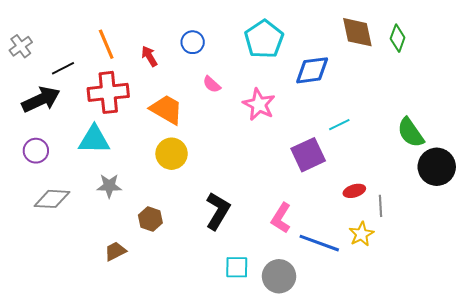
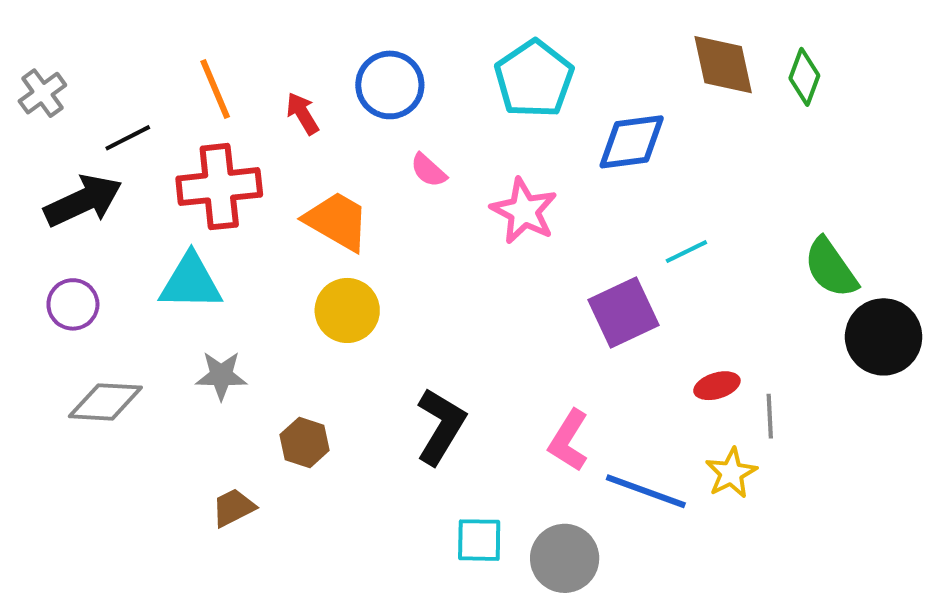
blue circle: (193, 42) -> (390, 85), size x1.4

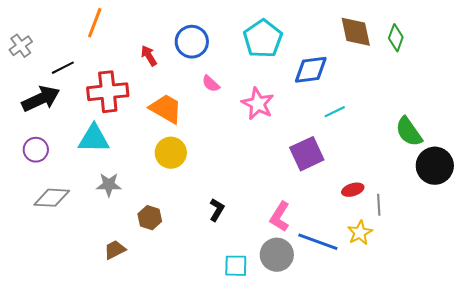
orange line: (215, 89) -> (95, 23), moved, turned 44
cyan line: (686, 252) -> (335, 112), moved
black L-shape: (441, 426) -> (217, 210), size x0.6
gray circle: (565, 558) -> (277, 255), moved

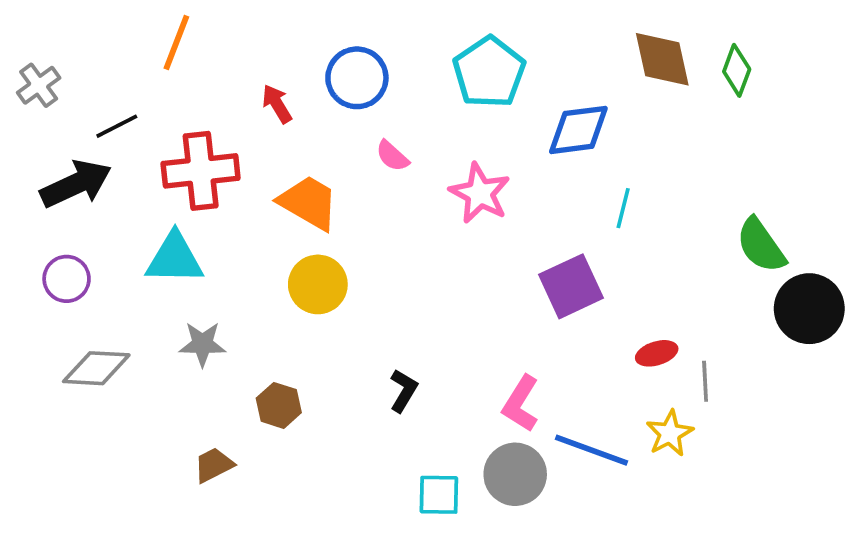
cyan line: (335, 112) -> (623, 208), turned -50

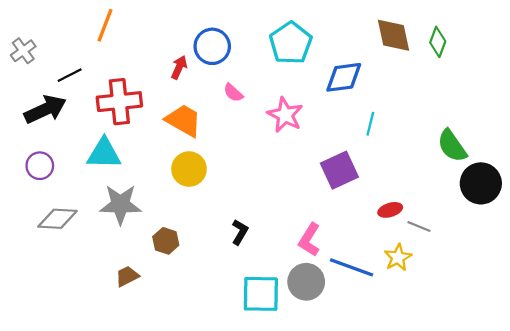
red arrow: (277, 104) -> (179, 67), moved, turned 55
gray star: (202, 344) -> (120, 204), size x1.5
gray line: (705, 381) -> (419, 227), turned -65
cyan square: (439, 495) -> (261, 294), size x1.5

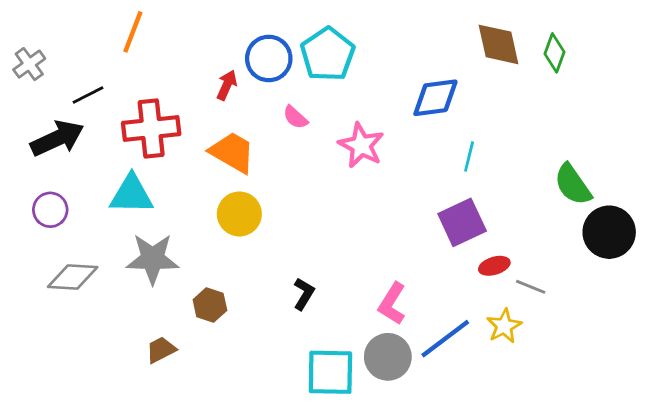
cyan pentagon: (291, 43) -> (328, 54), moved
purple square: (339, 170) -> (462, 222), moved
blue line: (351, 267) -> (445, 339), turned -57

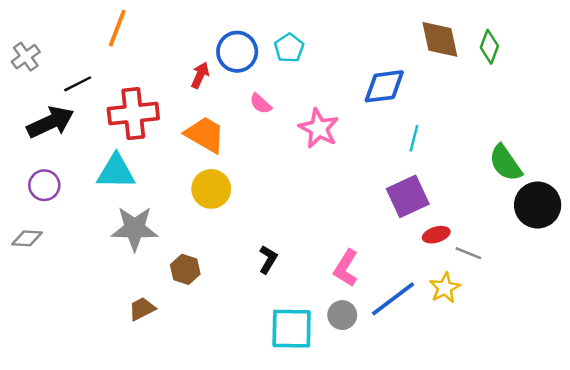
cyan pentagon: (328, 54) -> (289, 48), size x0.6
gray diamond: (73, 277) -> (27, 238), moved, size x0.7
gray circle: (388, 357) -> (342, 315), size x0.7

